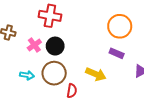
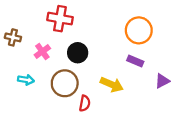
black circle: (55, 46) -> (78, 53), moved
cyan arrow: (27, 75) -> (26, 80), moved

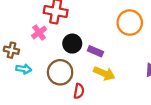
brown cross: (13, 37) -> (11, 50), moved
pink cross: (42, 52) -> (39, 33), moved
purple rectangle: (135, 61) -> (95, 51), moved

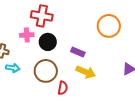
pink cross: (39, 33) -> (27, 35), turned 32
black circle: (72, 44) -> (48, 42), moved

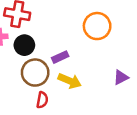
purple rectangle: (78, 52) -> (60, 57), turned -48
brown circle: (46, 71) -> (35, 73), moved

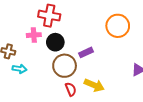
yellow arrow: (70, 81) -> (94, 85), moved
red semicircle: (42, 100) -> (71, 89), turned -32

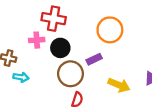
orange circle: (118, 26) -> (110, 30), moved
yellow arrow: (94, 85) -> (119, 85), moved
red semicircle: (71, 89) -> (77, 100), turned 40

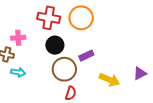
orange circle: (110, 30) -> (81, 18), moved
pink cross: (37, 40) -> (18, 38), moved

